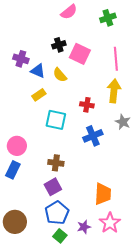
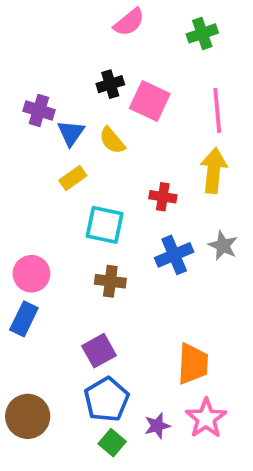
blue triangle: (38, 71) -> (71, 133), turned 42
gray star: (123, 122) -> (223, 246), moved
brown cross: (56, 163) -> (110, 281), moved

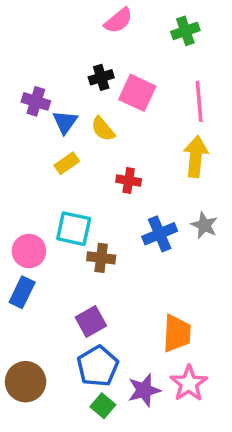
red cross: (163, 197) -> (129, 181), moved
cyan square: (105, 225) -> (74, 229), moved
purple star: (157, 426) -> (144, 390), size x1.4

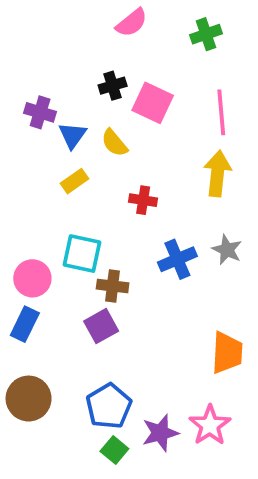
purple square: (91, 321) -> (101, 326), moved
orange trapezoid: (177, 334) -> (227, 353), moved
brown circle: (26, 382) -> (29, 399), moved

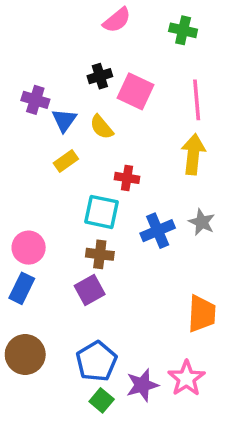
green cross: (206, 34) -> (183, 30), turned 32
cyan square: (82, 254) -> (102, 212), moved

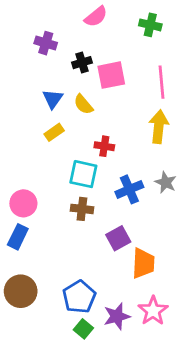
pink square: (135, 91) -> (111, 75), turned -36
purple cross: (35, 100) -> (46, 43), moved
purple square: (90, 290) -> (118, 238), moved
orange trapezoid: (202, 314) -> (143, 263), moved

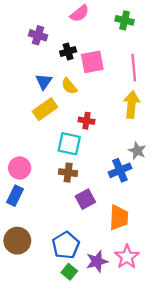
yellow rectangle: (54, 132) -> (45, 109), size x1.5
blue cross: (129, 189) -> (120, 170), moved
purple square: (118, 238) -> (85, 199), moved

